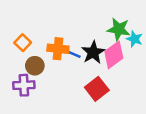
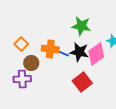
green star: (119, 29) -> (81, 26), moved
black star: (93, 52) -> (79, 52), turned -30

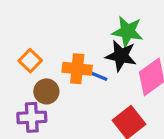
black star: (79, 52) -> (121, 56), moved

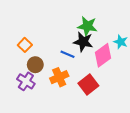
orange cross: (77, 69) -> (59, 77), moved, turned -30
purple cross: (32, 117) -> (26, 81), turned 36

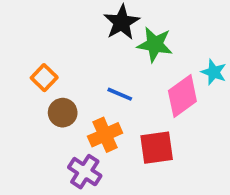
black star: (83, 42) -> (122, 22), moved, turned 30
purple cross: (26, 81) -> (85, 172), moved
red square: (88, 84) -> (157, 148), turned 30

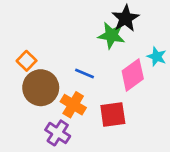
black star: (122, 22) -> (126, 18), moved
brown circle: (63, 113) -> (41, 88), size x1.6
orange cross: (105, 135) -> (73, 105), turned -35

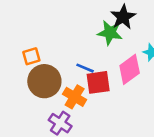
orange square: (27, 61) -> (31, 56), turned 30
red square: (113, 115) -> (98, 82), moved

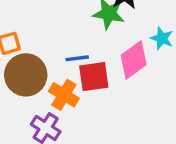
blue line: (85, 68) -> (77, 58), turned -30

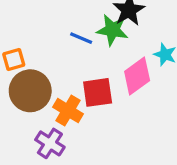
blue line: (77, 58) -> (81, 38), moved, turned 30

